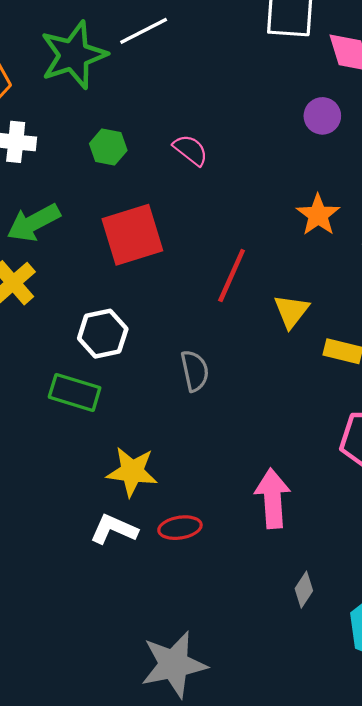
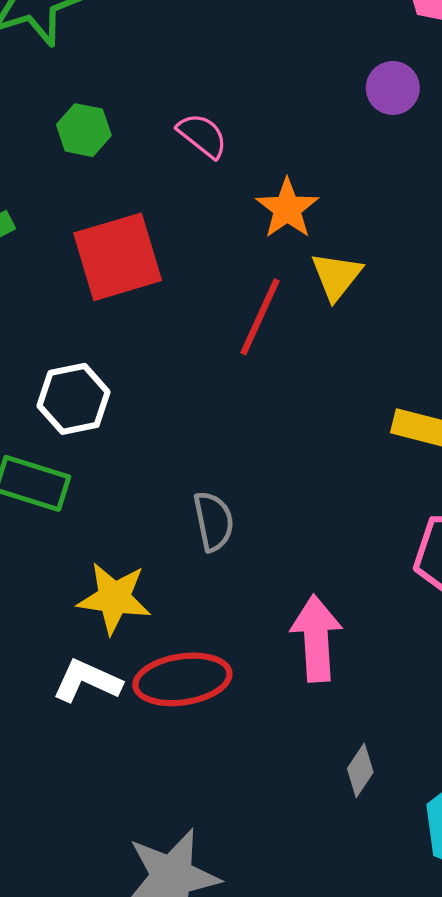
orange star: (318, 215) -> (287, 209), moved
yellow triangle: (291, 311) -> (336, 276), moved
gray semicircle: (195, 371) -> (214, 521), moved
red ellipse: (180, 528) -> (182, 679), size x1.5

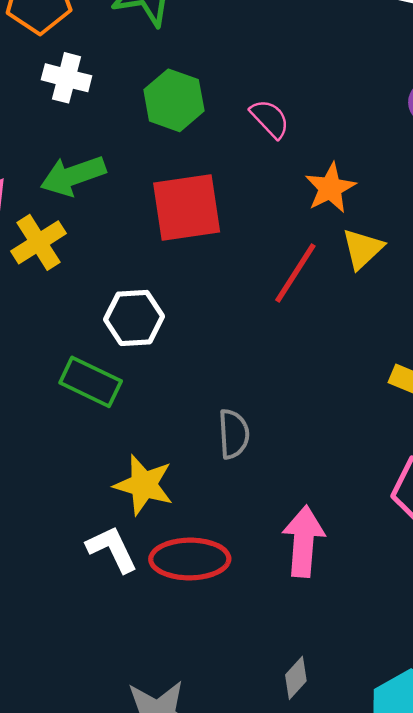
green hexagon: (84, 130) -> (174, 100), size x1.4
white L-shape: (87, 681) -> (112, 549), turned 32
gray diamond: (360, 770) -> (296, 678), moved

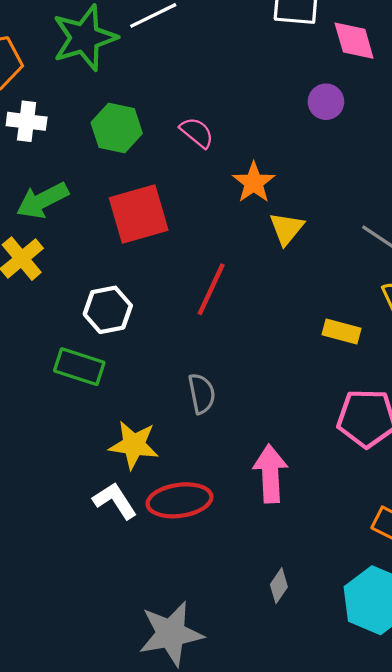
red line: (295, 273) -> (211, 289), moved

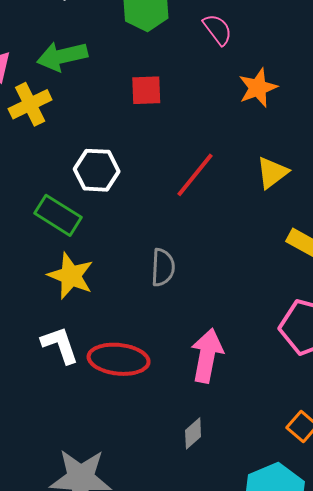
red square: (139, 214) -> (146, 90), size x0.6
yellow triangle: (287, 229) -> (272, 173), moved
yellow star: (134, 445) -> (71, 276), moved
gray diamond: (279, 586) -> (193, 433), moved

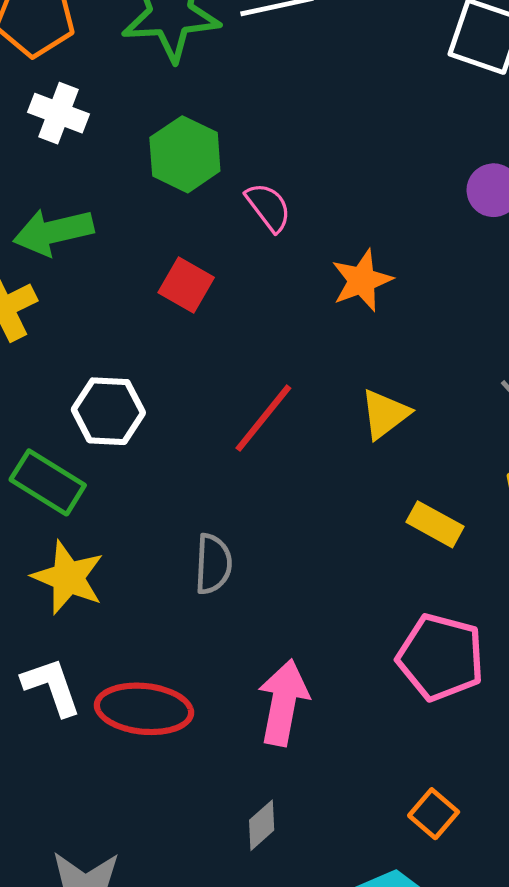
pink semicircle: (217, 30) -> (268, 207), moved
red square: (146, 90) -> (186, 285), turned 32

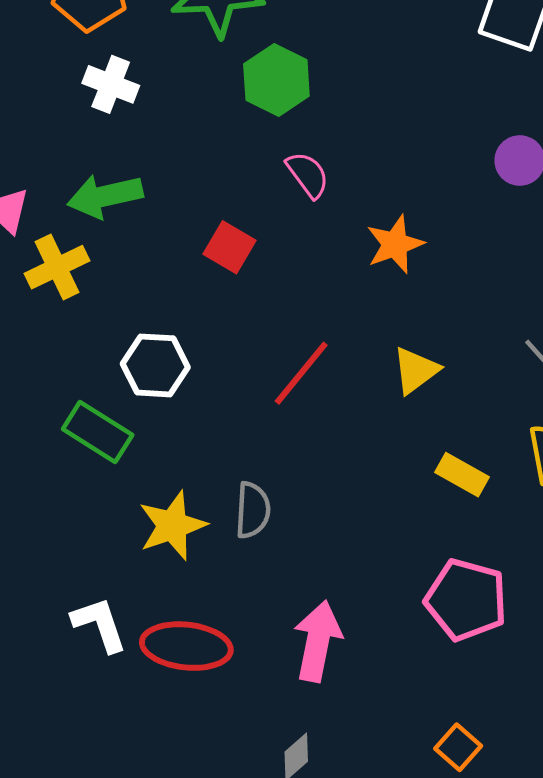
green hexagon: (185, 154) -> (276, 80), moved
yellow star: (68, 577) -> (172, 525), moved, turned 30

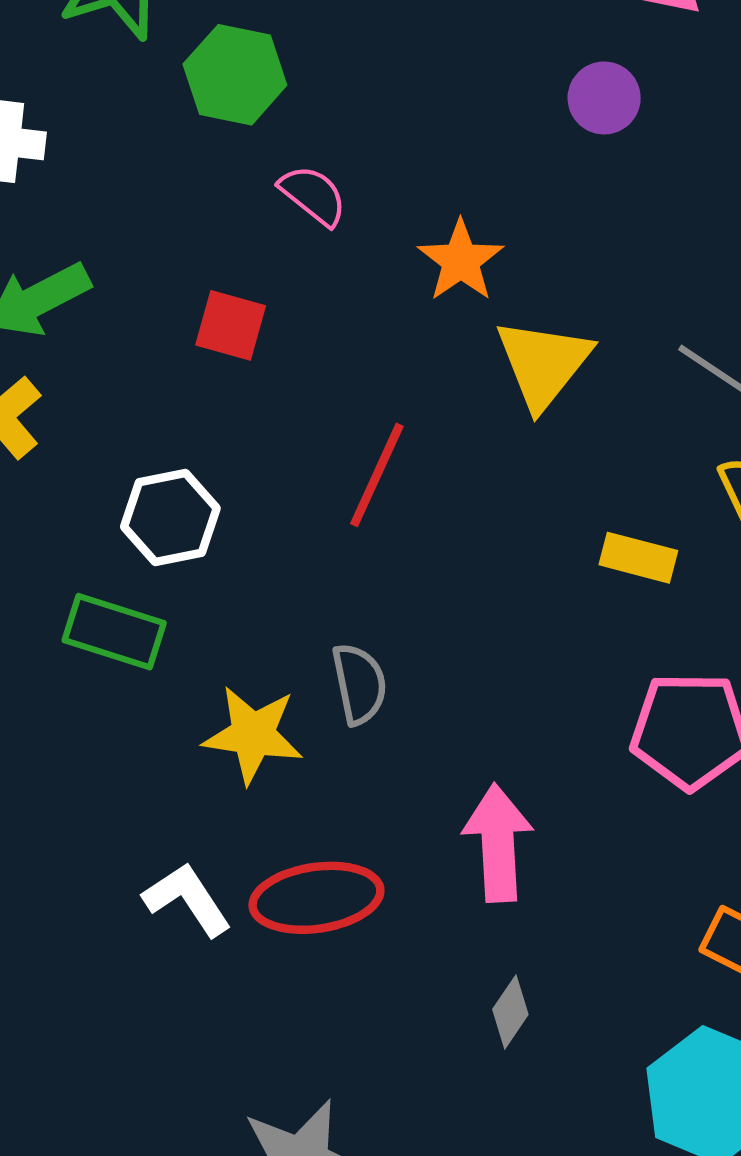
yellow triangle: (416, 370) -> (543, 364), moved, size x1.4
yellow star: (172, 525) -> (253, 735), turned -30

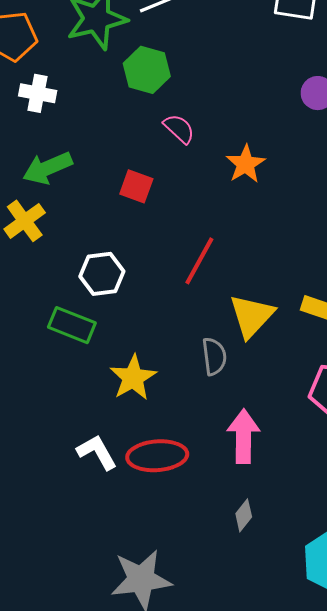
yellow triangle: (543, 364) -> (252, 316), moved
gray semicircle: (359, 684) -> (214, 356), moved
yellow star: (253, 735) -> (133, 378), turned 30

